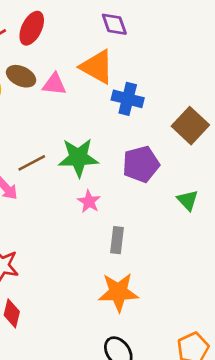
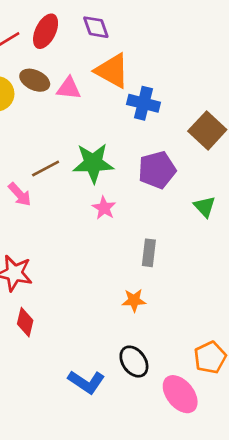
purple diamond: (114, 24) -> (96, 27), moved
gray rectangle: (117, 240) -> (149, 253), moved
orange star: (118, 292) -> (134, 300), size x0.6

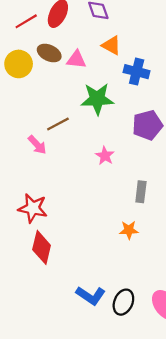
orange triangle: (112, 71) -> (111, 45), size x0.7
green star: (93, 163) -> (97, 99), moved
red diamond: (25, 322) -> (42, 247), size x1.4
black ellipse: (134, 362) -> (123, 302), moved, turned 60

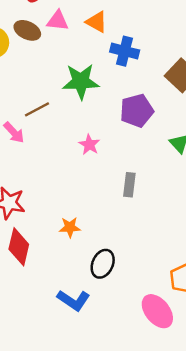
pink triangle: (76, 60) -> (58, 21), moved
orange star: (129, 230) -> (70, 227), moved
black ellipse: (123, 302) -> (103, 264), moved

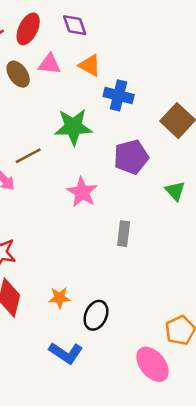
brown ellipse: (27, 30) -> (18, 74), turned 30
pink star: (89, 145) -> (82, 192), size x1.4
orange star: (70, 227) -> (60, 298), moved

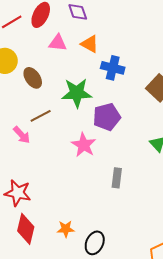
brown ellipse: (18, 74) -> (33, 78), moved
purple pentagon: (131, 157) -> (107, 117), moved

